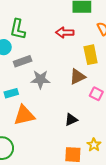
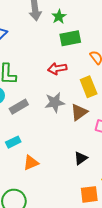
gray star: (40, 79) -> (55, 102), moved
orange triangle: (24, 115) -> (31, 163), size x0.7

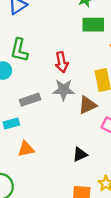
red arrow: (57, 69) -> (62, 62), moved, turned -102
gray rectangle: (19, 107) -> (30, 100), moved

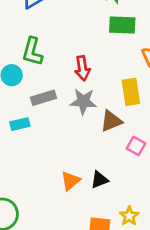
gray rectangle: (30, 100) -> (43, 98), moved
cyan rectangle: (11, 124) -> (20, 124), moved
orange triangle: (26, 149) -> (70, 181), moved, turned -30

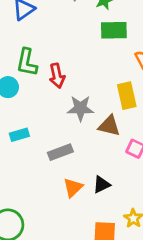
red arrow: (82, 68) -> (57, 76), moved
gray rectangle: (43, 98) -> (60, 152), moved
brown triangle: (111, 121) -> (109, 126), turned 40

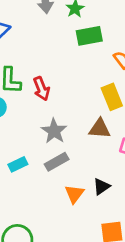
gray star: (80, 108) -> (54, 131), moved, turned -30
cyan rectangle: (19, 135) -> (18, 164), moved

